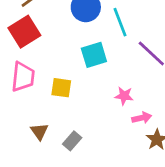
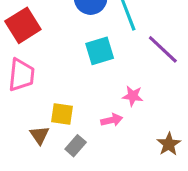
yellow square: (61, 88) -> (62, 114), moved
pink arrow: (142, 118) -> (112, 120), moved

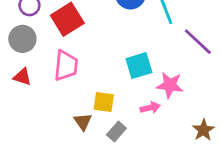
cyan square: (100, 51) -> (139, 66), moved
pink star: (133, 96) -> (170, 85), size x1.4

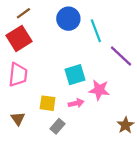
pink arrow: (150, 108) -> (76, 103), moved
brown triangle: (83, 122) -> (18, 119), moved

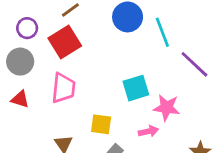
pink arrow: (76, 103) -> (148, 131), moved

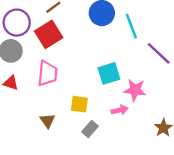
purple circle: (27, 28) -> (17, 23), size x1.5

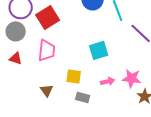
pink star: (135, 90) -> (132, 78), moved
gray rectangle: (90, 129) -> (83, 97), turned 64

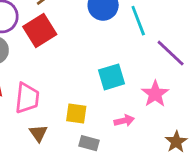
pink trapezoid: (47, 50) -> (27, 98), moved
pink star: (132, 78) -> (155, 94), moved, turned 30

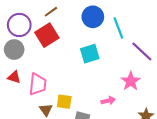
cyan square: (111, 77) -> (90, 54), moved
yellow square: (76, 114) -> (64, 102), moved

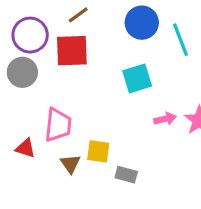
red square: (47, 35) -> (72, 51), turned 30
red triangle: (14, 77) -> (25, 148), moved
pink arrow: (108, 101) -> (165, 119), moved

